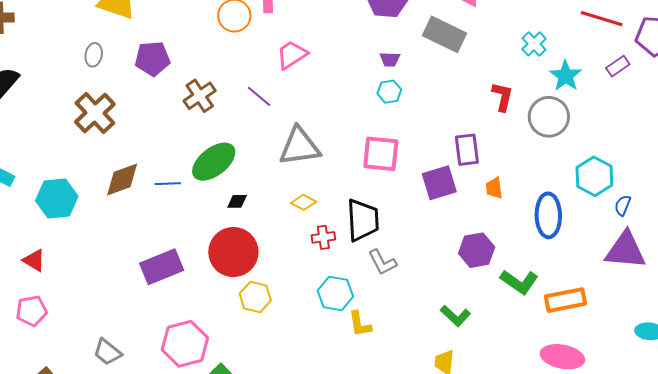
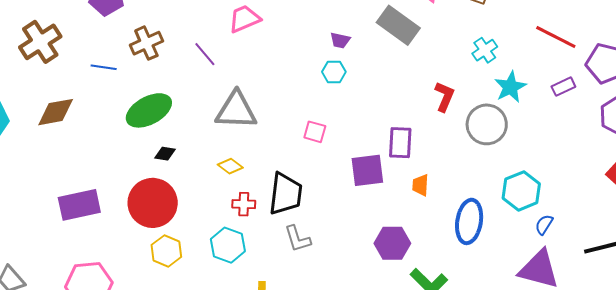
pink square: (381, 154) -> (315, 132), size x0.6
blue line: (168, 184) -> (104, 67), moved
cyan hexagon: (335, 293) -> (228, 245), moved

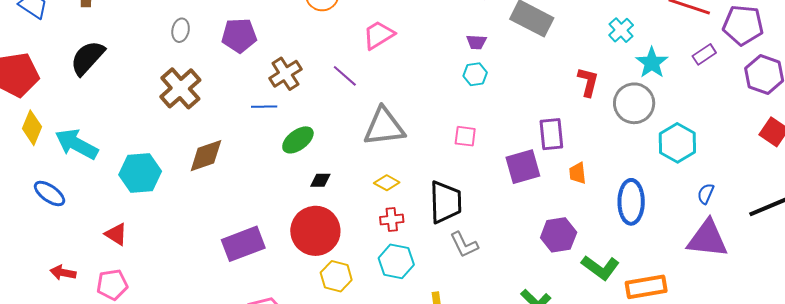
blue line: (104, 67) -> (264, 107), moved
green ellipse: (149, 110) -> (298, 140), size x0.7
cyan hexagon: (521, 191) -> (677, 143), moved
red cross: (244, 204) -> (392, 220), moved

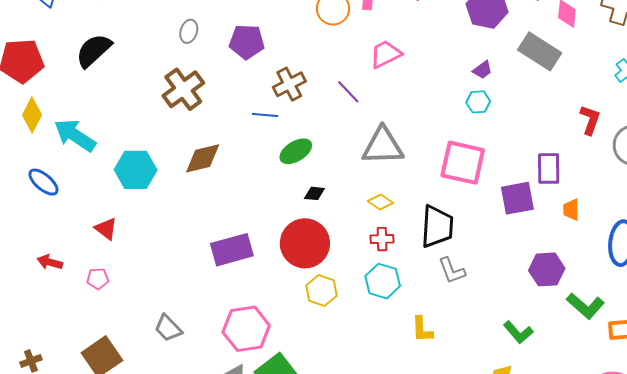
purple trapezoid: (476, 42) -> (482, 70), turned -45
pink square: (465, 136) -> (463, 163), size x2.0
pink pentagon: (112, 285) -> (98, 279), size x0.7

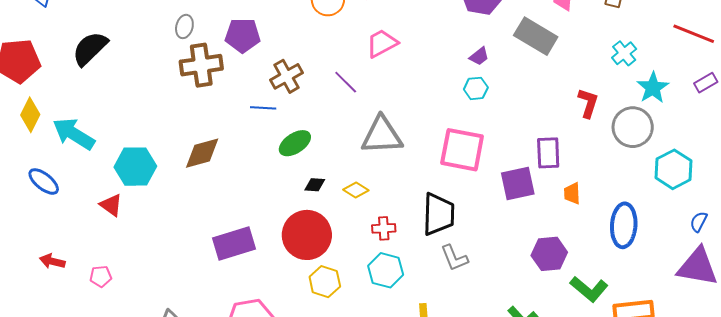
brown cross: (183, 89) -> (201, 65), moved, turned 30
yellow diamond: (380, 202) -> (356, 190), moved
red triangle: (106, 229) -> (111, 205), moved

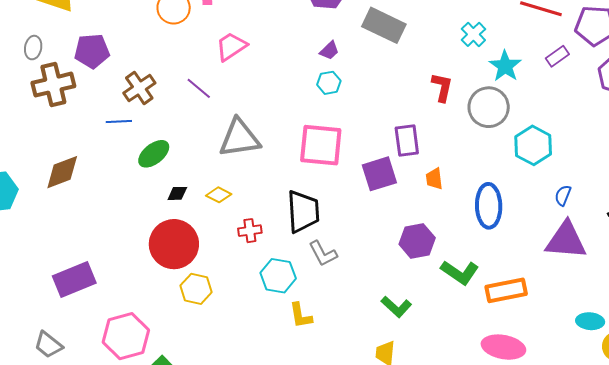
purple rectangle: (234, 244) -> (74, 279), moved
cyan hexagon: (386, 270) -> (278, 276), moved

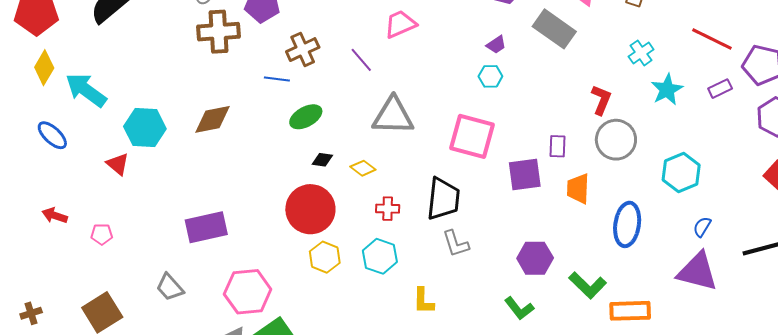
gray circle: (489, 107) -> (616, 140), moved
purple rectangle: (407, 141) -> (557, 146), size x0.7
orange trapezoid: (434, 179) -> (578, 189), size x1.4
purple hexagon: (417, 241) -> (535, 258), moved
cyan hexagon: (278, 276) -> (380, 256), moved

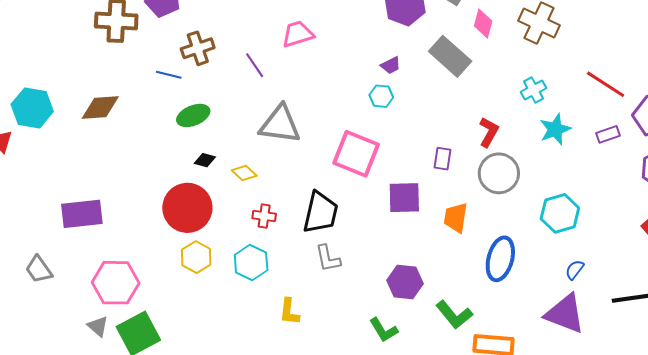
purple rectangle: (557, 146) -> (443, 159), moved

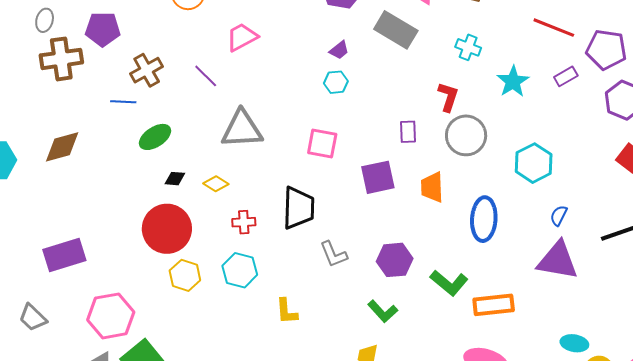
cyan cross: (534, 90) -> (468, 47), moved, turned -30
pink square: (356, 154) -> (322, 143), size x0.7
gray L-shape: (328, 258) -> (333, 254), moved

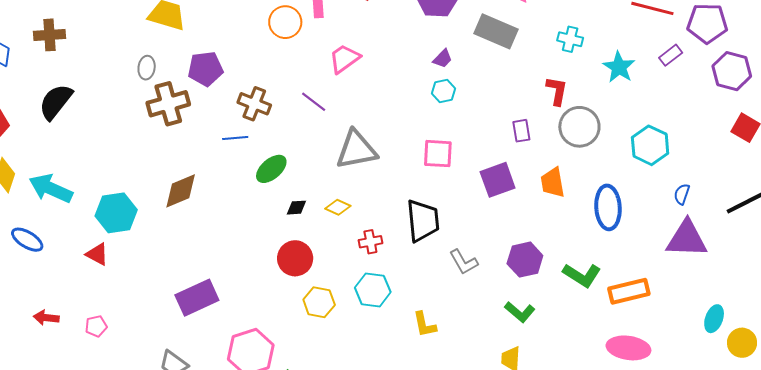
brown cross: (147, 70) -> (254, 104), turned -32
red circle: (167, 229) -> (295, 258), size x0.7
cyan ellipse: (574, 343) -> (714, 319), turned -72

